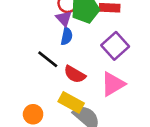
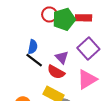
purple triangle: (64, 18) -> (62, 57), moved
blue semicircle: (67, 36) -> (33, 47), moved

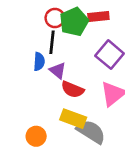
purple triangle: (62, 57) -> (58, 71), moved
black line: (34, 60) -> (52, 42), moved, turned 66

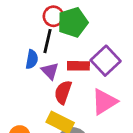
red rectangle: (98, 17) -> (78, 66), moved
red semicircle: (73, 89) -> (63, 92), turned 80

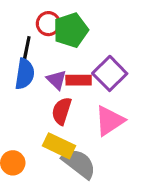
black line: (48, 41) -> (26, 50), moved
blue semicircle: (32, 59) -> (25, 74), size x1.4
purple triangle: (50, 71) -> (57, 80), moved

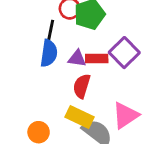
purple triangle: (57, 80) -> (77, 58), turned -36
pink triangle: (109, 121) -> (125, 115), moved

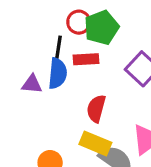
purple triangle: (77, 58) -> (32, 84), moved
red rectangle: (97, 59) -> (86, 59), moved

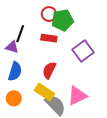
black line: (58, 50) -> (20, 34), moved
blue semicircle: (58, 73) -> (15, 71), moved

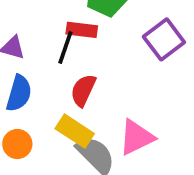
black line: (20, 34) -> (65, 48), moved
purple square: (83, 51) -> (164, 39), moved

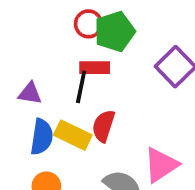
yellow rectangle: (75, 131) -> (73, 135), moved

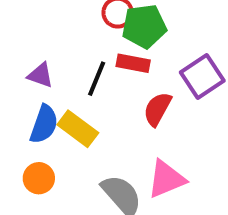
red rectangle: (95, 68) -> (133, 63), moved
red semicircle: (104, 126) -> (157, 109), moved

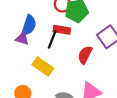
red rectangle: (133, 63) -> (62, 30), moved
blue semicircle: (44, 124) -> (29, 25), moved

